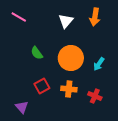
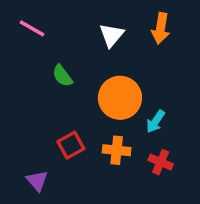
green semicircle: (37, 53) -> (62, 76), moved
cyan arrow: (99, 64) -> (156, 121), moved

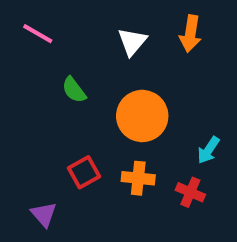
cyan arrow: (156, 121) -> (208, 150), moved

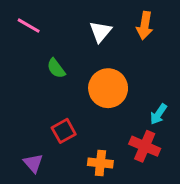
orange cross: (138, 178) -> (100, 163), moved
red cross: (190, 192) -> (145, 146), size x1.4

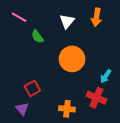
green semicircle: (56, 68) -> (37, 37), moved
red square: (64, 131) -> (32, 88), moved

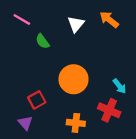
orange arrow: (96, 17) -> (109, 20), turned 120
orange circle: (72, 59) -> (74, 79), moved
cyan arrow: (106, 76) -> (119, 86), turned -72

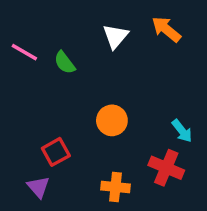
pink line: (22, 20) -> (24, 52), moved
orange circle: (74, 79) -> (112, 120), size x0.7

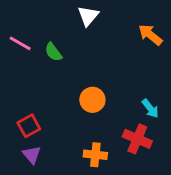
orange arrow: (166, 29) -> (150, 35), moved
white triangle: (115, 36) -> (88, 16), moved
red square: (56, 152) -> (29, 126), moved

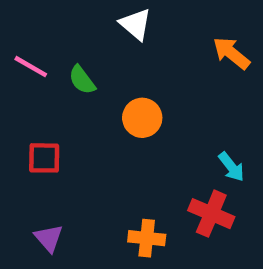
white triangle: (88, 16) -> (136, 24), turned -30
orange circle: (92, 100) -> (142, 118), moved
red square: (29, 126) -> (44, 158), moved, turned 30

